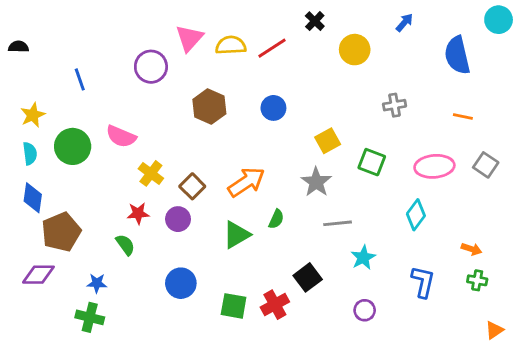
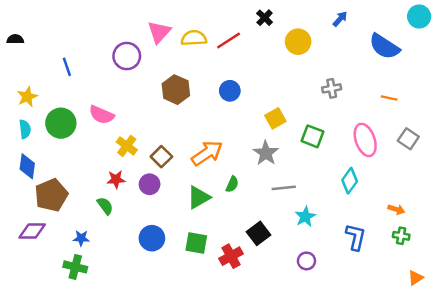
blue semicircle: (457, 55) -> (384, 46), turned -44
pink ellipse: (434, 166) -> (365, 140), turned 76
green square: (234, 306) -> (196, 243), moved

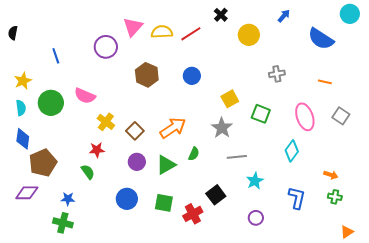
black semicircle: (15, 39) -> (13, 33), turned -80
purple circle: (150, 184) -> (137, 162), moved

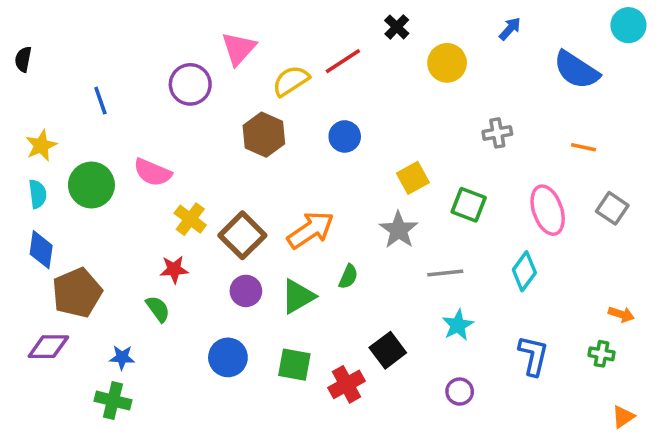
yellow semicircle: (162, 32) -> (291, 81), moved, turned -30
brown square: (135, 131) -> (242, 235), size x1.4
gray line: (237, 157) -> (445, 273), moved
orange arrow: (331, 175) -> (621, 314), moved

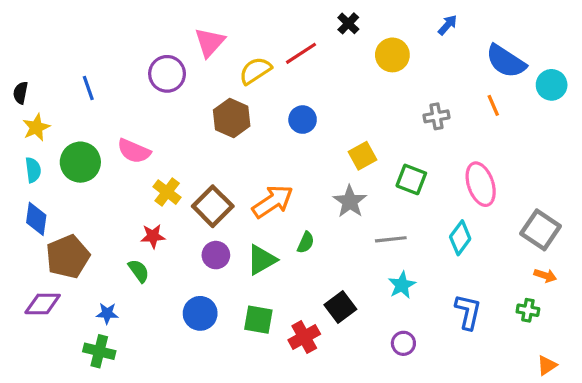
cyan circle: (628, 25) -> (552, 85), moved
black semicircle: (23, 59) -> (20, 93), moved
orange line: (584, 147) -> (493, 105), moved, turned 55
gray square: (612, 208) -> (541, 230), moved, size x1.4

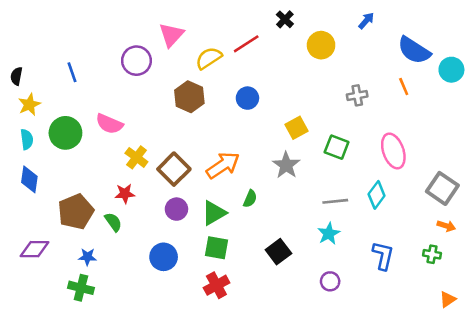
gray line: (391, 239) -> (335, 201), moved
brown pentagon: (68, 257) -> (76, 212), moved
green square: (258, 320) -> (216, 248), moved
red cross: (304, 337) -> (216, 285), moved

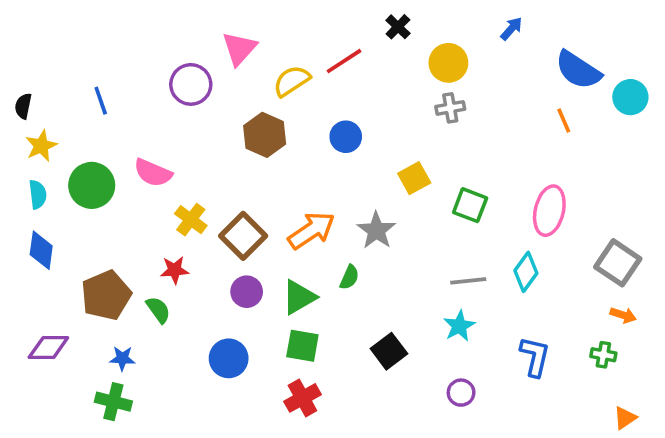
gray cross: (357, 95) -> (450, 108), moved
pink ellipse: (393, 151) -> (549, 211), turned 32
gray star: (286, 165) -> (376, 230), moved

